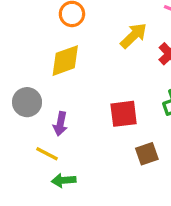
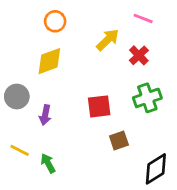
yellow line: (47, 154) -> (20, 150), moved
green arrow: (64, 180) -> (48, 163), turned 66

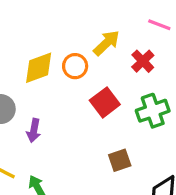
pink line: (143, 18) -> (159, 25), moved
orange circle: (55, 21) -> (75, 66), moved
red square: (99, 106) -> (105, 102), moved, turned -30

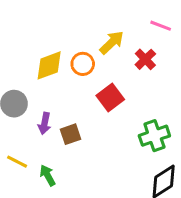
green cross: (153, 111) -> (154, 136), moved
brown square: (120, 160) -> (70, 134), moved

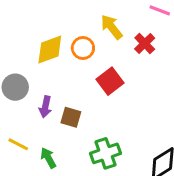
yellow arrow: (112, 43) -> (112, 27), turned -84
brown square: (70, 134) -> (71, 117), turned 35
green cross: (154, 136) -> (106, 153), moved

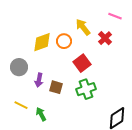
green cross: (106, 153) -> (86, 89), moved

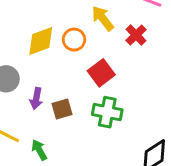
brown square: (56, 87) -> (62, 109), turned -32
green cross: (86, 89) -> (107, 112), turned 30

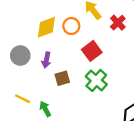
purple arrow: (36, 98) -> (46, 60), moved
green cross: (107, 112) -> (96, 80), turned 30

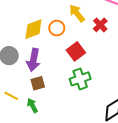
purple arrow: (46, 60) -> (33, 60), size x1.5
brown square: (62, 78) -> (38, 83), moved
green cross: (96, 80) -> (80, 79), turned 30

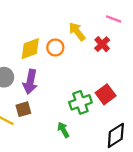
red square: (76, 51) -> (106, 94), moved
brown square: (38, 83) -> (23, 109), moved
green arrow: (32, 105) -> (63, 130), moved

